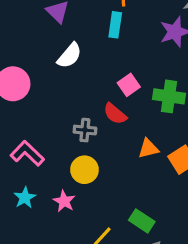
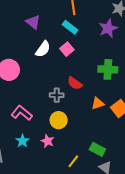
cyan rectangle: (115, 25) -> (70, 27), turned -56
pink square: (129, 85) -> (67, 49), moved

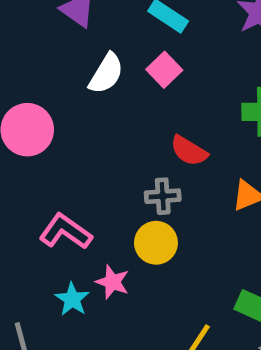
gray cross: (57, 95) -> (163, 196), moved
pink star: (47, 141) -> (112, 282), moved

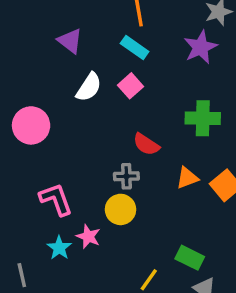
pink L-shape: (65, 232) -> (56, 199), turned 33

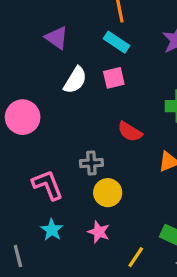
pink square: (131, 86) -> (114, 78), turned 30
gray cross: (126, 176) -> (91, 163), moved
pink star: (88, 237) -> (99, 232), moved

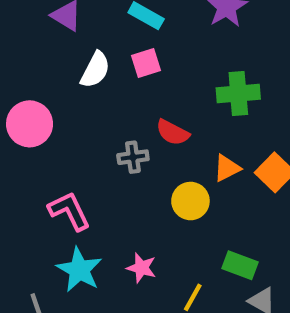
gray cross: (91, 163) -> (133, 157), moved
yellow circle: (108, 193) -> (190, 201), moved
cyan star: (52, 230) -> (79, 270), size x1.5

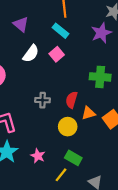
pink square: (146, 63) -> (57, 54), turned -32
red semicircle: (173, 132) -> (72, 100), moved, turned 70
green rectangle: (240, 265) -> (73, 158), moved

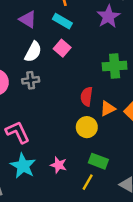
purple triangle: (21, 24) -> (28, 19), moved
gray cross: (43, 100) -> (31, 80), moved

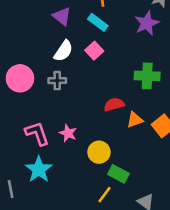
red semicircle: (87, 97) -> (114, 105), turned 60
yellow circle: (87, 127) -> (99, 152), moved
pink star: (58, 165) -> (68, 133), moved

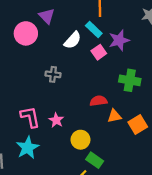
purple triangle: (62, 16) -> (47, 16), moved
purple star: (147, 23) -> (119, 40), moved
white semicircle: (63, 51) -> (73, 40), moved
pink square: (94, 51) -> (99, 52), moved
pink circle: (20, 78) -> (26, 33), moved

